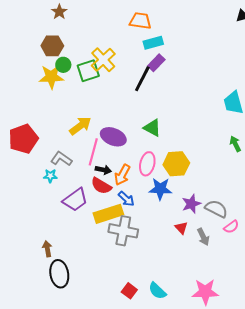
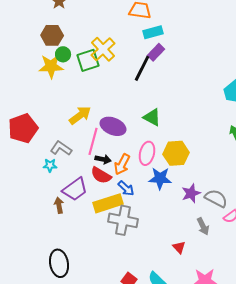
red triangle: (181, 228) -> (179, 247), moved
brown arrow: (47, 249) -> (59, 205), moved

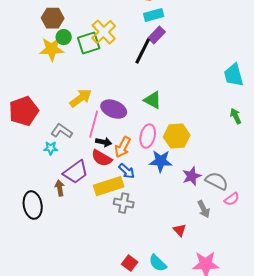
gray cross: (123, 220) -> (124, 203), size x0.7
black ellipse: (59, 263) -> (33, 205), moved

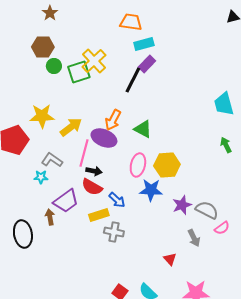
yellow star: (52, 49) -> (42, 116), moved
orange arrow: (123, 147) -> (113, 120), moved
yellow rectangle: (109, 186) -> (99, 215), size x0.7

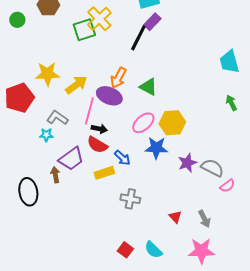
green circle: (54, 66) -> (17, 20), moved
pink ellipse: (138, 165) -> (143, 123), turned 35
gray cross: (114, 232) -> (130, 199), moved
gray arrow: (194, 238) -> (204, 219), moved

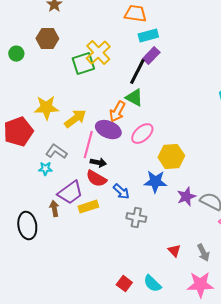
green triangle: (148, 87) -> (134, 98), moved
pink ellipse: (143, 123) -> (142, 134), moved
yellow rectangle: (104, 173) -> (88, 207), moved
gray cross: (130, 199) -> (136, 218), moved

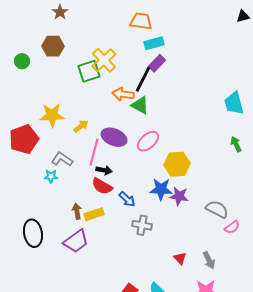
orange arrow: (117, 112) -> (123, 94), moved, turned 70
yellow arrow: (75, 119) -> (81, 126), size x0.7
purple trapezoid: (70, 193) -> (76, 241), moved
purple star: (186, 197) -> (179, 196), moved, turned 30
brown arrow: (54, 209) -> (77, 211), moved

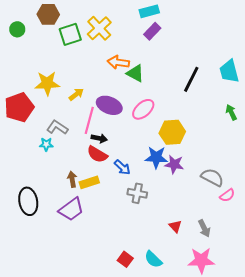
green square: (89, 71) -> (70, 34), moved
black line: (143, 79) -> (191, 79), moved

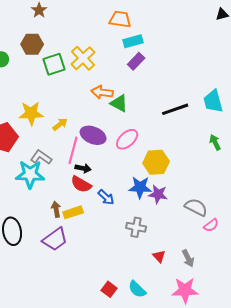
black line: (191, 79) -> (175, 109), turned 44
cyan star: (46, 144) -> (30, 174), size x2.0
gray cross: (137, 193) -> (136, 227), moved

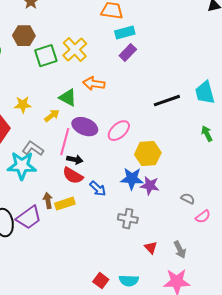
green triangle: (119, 103) -> (68, 98), moved
yellow star: (31, 113) -> (23, 105), size x0.7
gray semicircle: (196, 207) -> (188, 199), size x0.6
purple trapezoid: (55, 239) -> (29, 218), moved
cyan semicircle: (137, 289) -> (129, 281), turned -42

